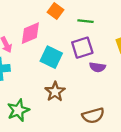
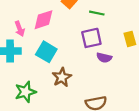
cyan square: (51, 57) -> (46, 52), moved

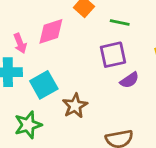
cyan square: (46, 52) -> (44, 85), moved, turned 30
purple semicircle: (104, 58) -> (129, 80), turned -48

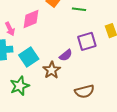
purple square: (113, 55) -> (87, 41), moved
purple semicircle: (129, 80) -> (66, 55), moved

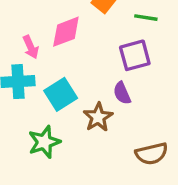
purple square: (87, 41) -> (135, 55), moved
purple semicircle: (66, 55) -> (122, 93), turned 104

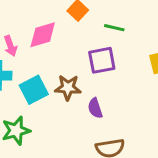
purple semicircle: (122, 93) -> (95, 108), moved
brown star: (98, 117) -> (68, 88), moved, turned 30

